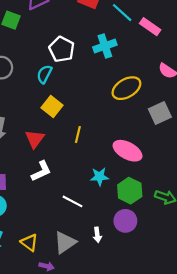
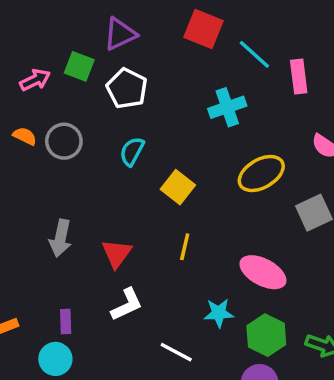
pink rectangle: (150, 27) -> (299, 77), turned 48
white pentagon: (62, 49) -> (127, 88), moved
yellow square: (52, 106) -> (178, 187), moved

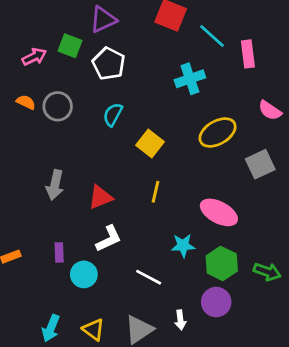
red triangle: (117, 253) -> (100, 197), turned 32
cyan circle: (55, 359) -> (84, 274), moved

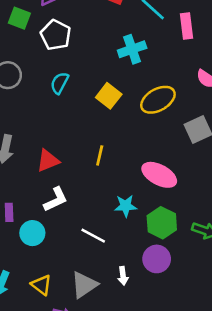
yellow square: (150, 144) -> (109, 96), moved

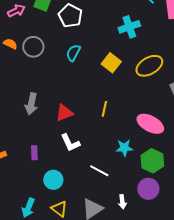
white L-shape: (56, 199) -> (70, 143), turned 90
cyan circle: (32, 233) -> (53, 180), moved

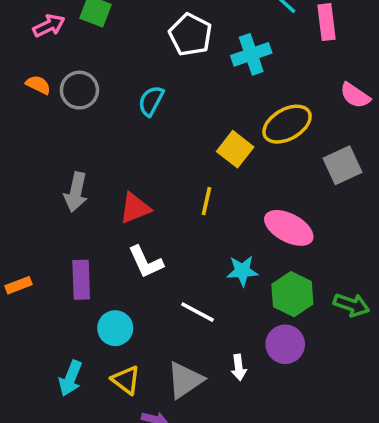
white pentagon: (70, 16) -> (190, 35), moved
yellow square: (111, 63) -> (235, 149), moved
purple rectangle: (34, 153) -> (81, 280), size x1.5

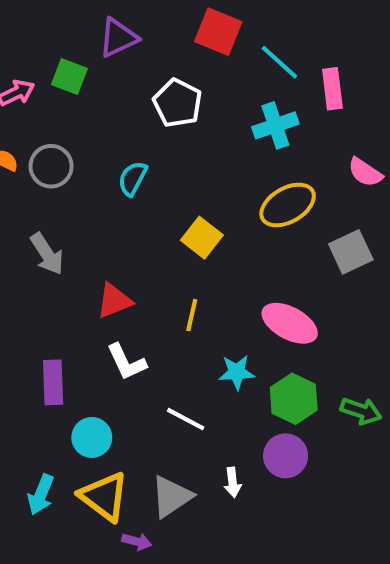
cyan cross: (251, 54) -> (275, 125), moved
yellow square: (235, 149) -> (202, 238), moved
gray arrow: (76, 192) -> (47, 254), moved, turned -45
yellow line: (206, 201) -> (192, 315), moved
yellow triangle: (126, 380) -> (104, 497), size x1.5

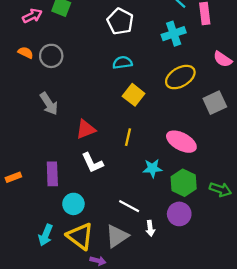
cyan semicircle: (133, 178) -> (122, 63), moved, turned 54
white line: (186, 419) -> (129, 206), moved

